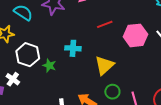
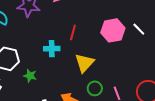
red line: (105, 24) -> (73, 32), moved, turned -49
green star: (49, 65) -> (30, 76), moved

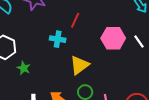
red line: (73, 32) -> (75, 20), moved
cyan cross: (52, 49) -> (58, 39), moved

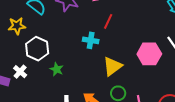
pink hexagon: (113, 38) -> (149, 54), moved

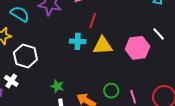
yellow triangle: (112, 66) -> (103, 46), moved, turned 40
green star: (57, 69) -> (57, 86), moved

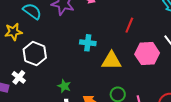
red line: (93, 20) -> (129, 25), moved
yellow triangle: (103, 46) -> (111, 61), moved

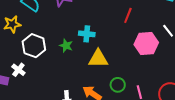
yellow triangle: (111, 61) -> (98, 59), moved
green star: (64, 86) -> (66, 46), moved

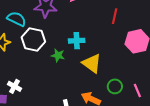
white hexagon: (34, 46) -> (33, 40), moved
yellow triangle: (98, 59) -> (92, 63), turned 45

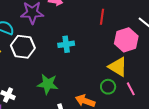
green star: (58, 55) -> (48, 84), moved, size x1.5
yellow triangle: (92, 63) -> (118, 67), moved

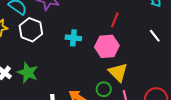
pink hexagon: (126, 40) -> (107, 46), moved
green star: (48, 84) -> (28, 73), moved

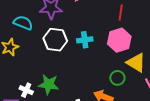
white hexagon: (31, 30) -> (55, 40), moved
green circle: (104, 89) -> (117, 78), moved

